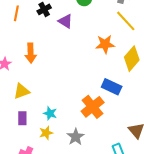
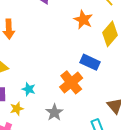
orange star: (105, 44) -> (83, 20), turned 30
yellow star: (46, 133) -> (17, 109), moved

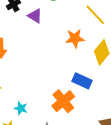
orange star: (83, 20) -> (75, 38), turned -30

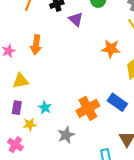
blue rectangle: (82, 81) -> (117, 102), moved

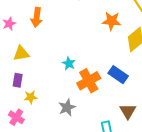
cyan star: (45, 107) -> (69, 63), moved

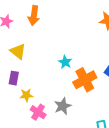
yellow triangle: (21, 53) -> (18, 51), turned 48
pink cross: (16, 117) -> (38, 112), moved

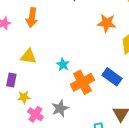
yellow triangle: (18, 51) -> (28, 56), moved, turned -30

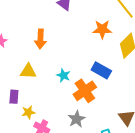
orange arrow: (32, 18) -> (40, 39), moved
blue rectangle: (112, 77) -> (101, 70), moved
gray star: (60, 108) -> (77, 119), moved

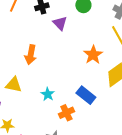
orange star: (102, 29) -> (93, 55), turned 30
orange cross: (85, 91) -> (66, 113), size x0.7

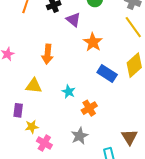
orange star: (93, 55) -> (93, 42), moved
blue rectangle: (86, 95) -> (107, 74), moved

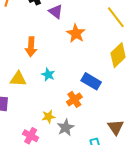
blue rectangle: (107, 74) -> (91, 81), moved
cyan star: (69, 92) -> (48, 75), moved
yellow star: (32, 127) -> (48, 117), moved

